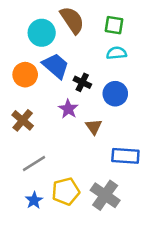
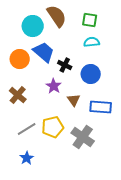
blue rectangle: (125, 156) -> (101, 107), moved
yellow pentagon: (66, 191) -> (53, 127), moved
gray cross: (105, 195) -> (83, 137), moved

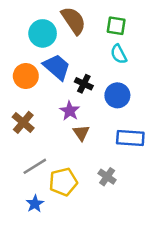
cyan semicircle: (92, 42) -> (119, 54), turned -112
brown triangle: (74, 100) -> (81, 133), moved
yellow pentagon: (53, 127) -> (63, 182), moved
gray cross: (83, 137) -> (107, 177), size x0.6

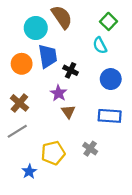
green square: (116, 26) -> (109, 21), moved, turned 35
blue trapezoid: (57, 67) -> (48, 56), turned 40
blue circle: (117, 95) -> (111, 79), moved
gray line: (35, 166) -> (17, 131), moved

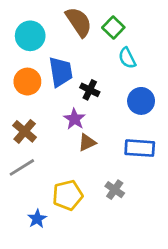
green square: (109, 21) -> (113, 27), moved
cyan circle: (36, 28) -> (30, 36), moved
brown triangle: (68, 112) -> (87, 143), turned 40

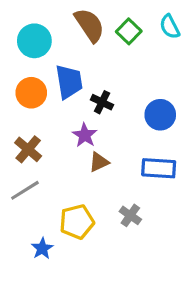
cyan semicircle: (127, 58) -> (170, 27), moved

